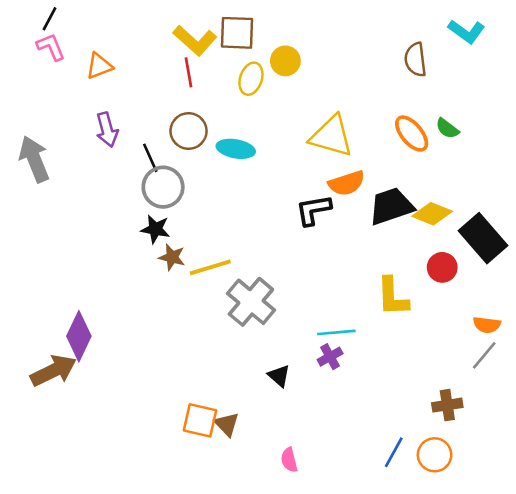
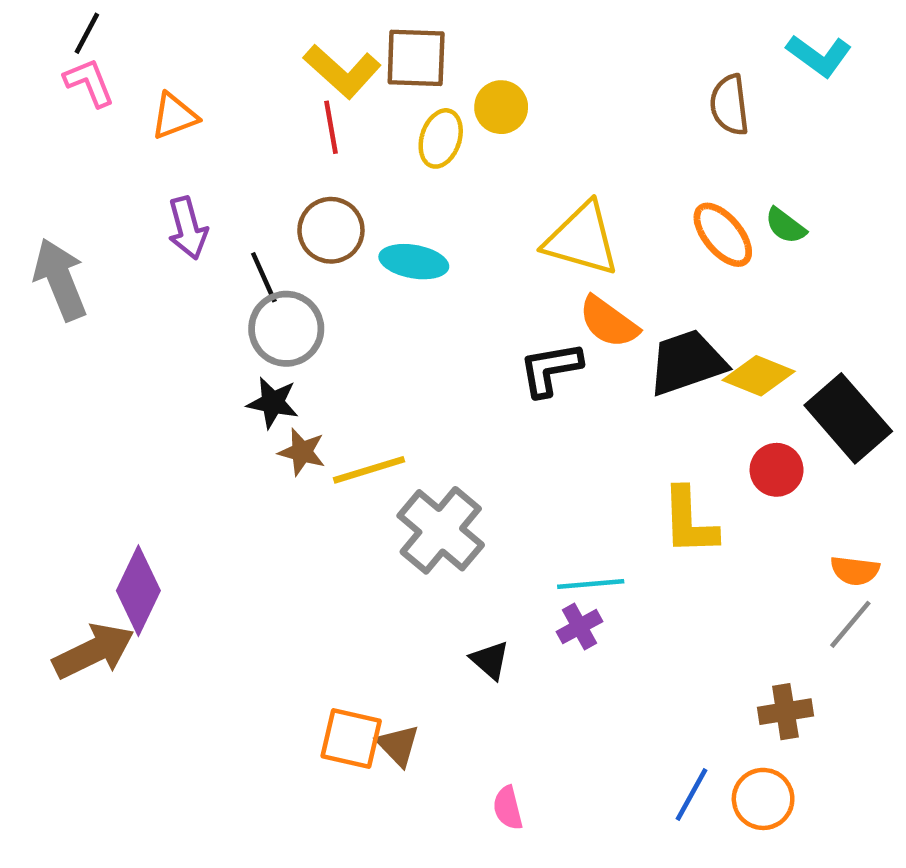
orange semicircle: (347, 183) -> (609, 322), turned 54

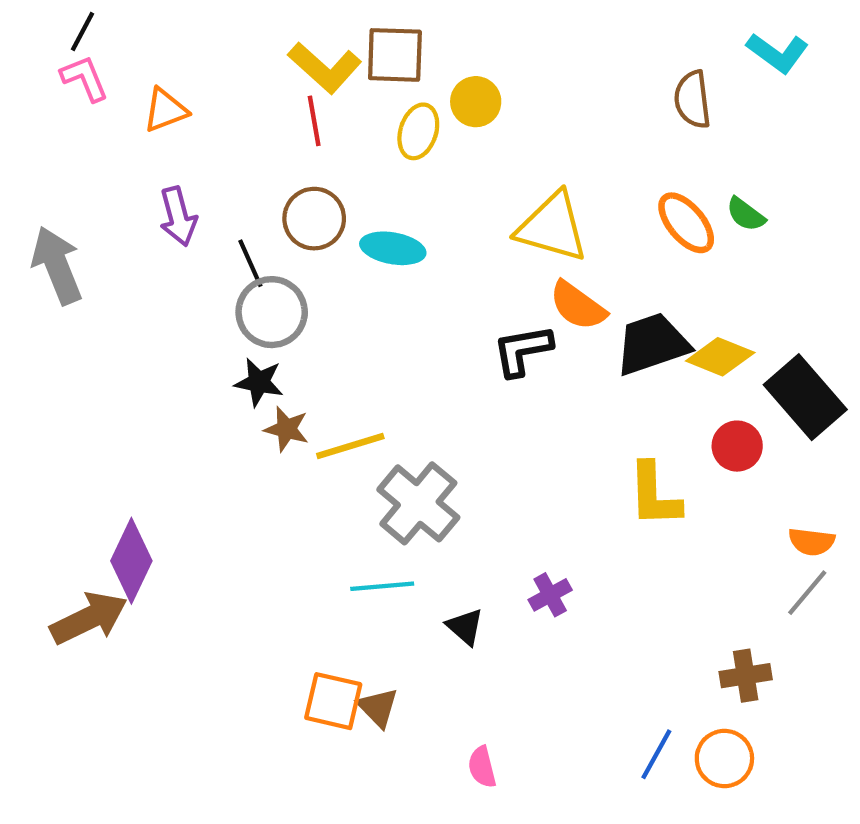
cyan line: (591, 584) -> (382, 586), moved

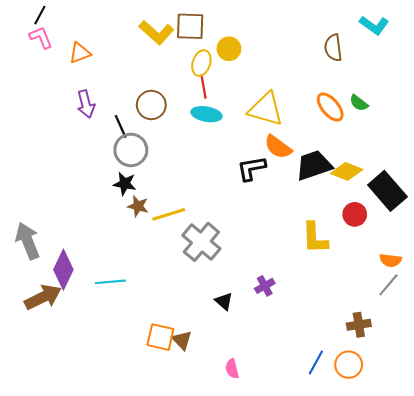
red line: (314, 121) -> (203, 87), moved
cyan ellipse: (393, 248) -> (206, 114), moved
gray arrow: (57, 265) -> (28, 241), moved
cyan line: (382, 586) -> (110, 282), moved

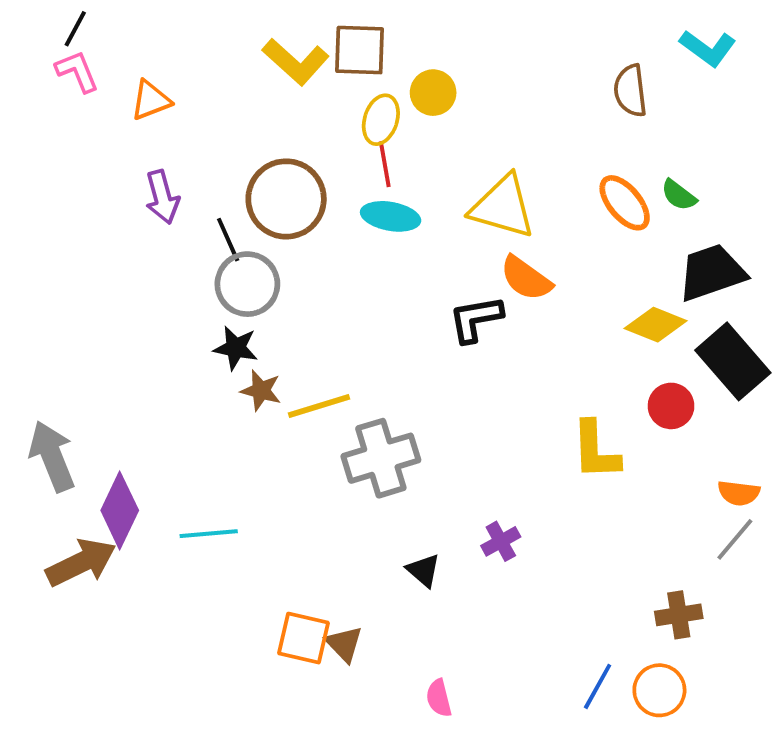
brown circle: (151, 105) -> (286, 199), size x1.4
black trapezoid: (314, 165) -> (712, 272), moved
gray cross: (201, 242) -> (381, 458), turned 33

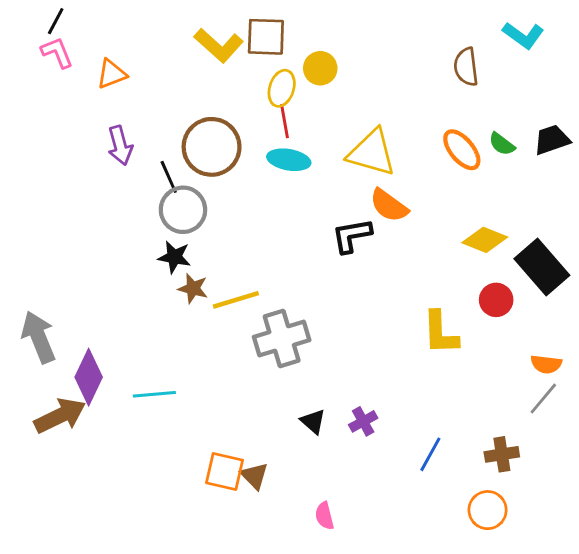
black trapezoid: (712, 272) -> (552, 140), moved, size x0.7
purple cross: (501, 541) -> (363, 421), moved
blue line: (598, 686) -> (430, 454), moved

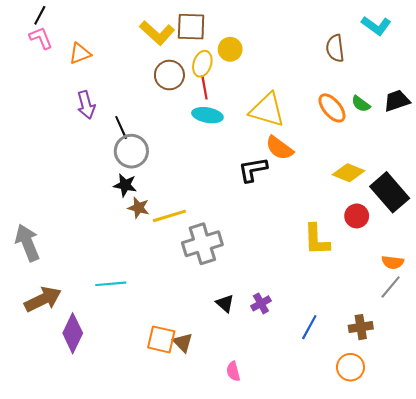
brown circle: (212, 147) -> (169, 75), moved, size x0.7
purple diamond: (89, 377) -> (73, 333), moved

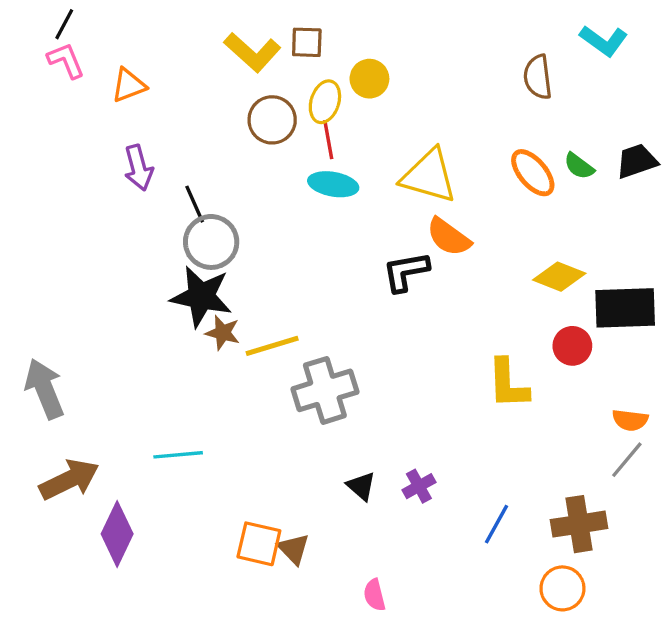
brown square: (191, 27) -> (307, 42), size x0.7
black star: (125, 185) -> (201, 296), size x1.6
black rectangle: (390, 192) -> (625, 308), turned -51
brown cross: (361, 327) -> (579, 524), size x1.4

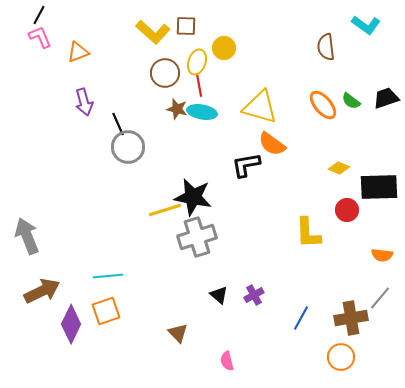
yellow diamond: (559, 277) -> (339, 168), size x0.7
black star: (201, 296) -> (193, 197), moved
brown star: (223, 333) -> (177, 109), moved
gray line: (627, 460) -> (380, 298), moved
orange square: (259, 544) -> (106, 311), moved, turned -32

